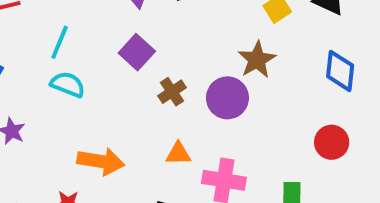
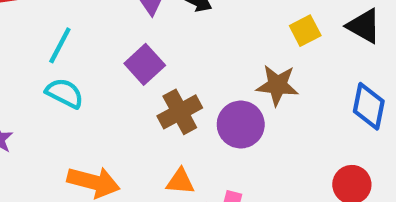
brown star: (257, 60) -> (277, 85), turned 30
brown cross: (172, 92) -> (180, 112), size x1.4

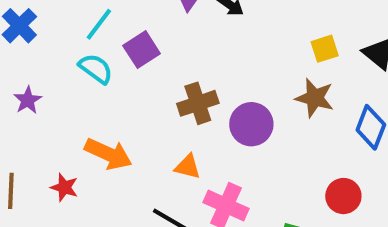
purple square: (145, 64) -> (142, 50), moved
brown star: (277, 85) -> (315, 98), moved

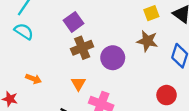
purple square: (142, 50) -> (73, 22), moved
orange arrow: (108, 154) -> (34, 79), size x0.6
orange triangle: (188, 167) -> (78, 84), turned 49

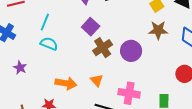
orange arrow: (34, 79) -> (66, 83), size x1.5
orange triangle: (78, 84) -> (97, 80), moved

